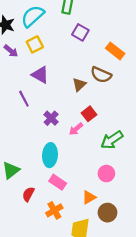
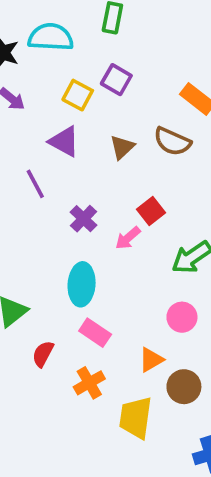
cyan semicircle: (33, 16) -> (51, 37), turned 45
purple square: (80, 32) -> (116, 80), moved
yellow square: (35, 44) -> (78, 95), moved, turned -35
brown triangle: (79, 85) -> (122, 147), moved

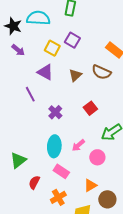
pink arrow: (128, 238) -> (78, 145), moved
pink circle: (182, 317) -> (97, 157), moved

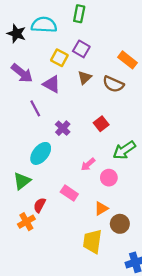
purple arrow: (18, 50) -> (22, 73), moved, size x1.5
brown triangle: (75, 75) -> (85, 78), moved
cyan ellipse: (54, 146) -> (41, 153), moved, turned 35
orange cross: (58, 197) -> (26, 222), moved

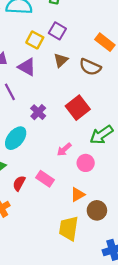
red square: (101, 124) -> (78, 108), size x1.5
red semicircle: (40, 205) -> (19, 183), moved

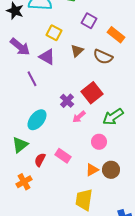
purple square: (57, 31) -> (89, 21), moved
purple cross: (38, 112) -> (67, 101), moved
pink arrow: (64, 149) -> (79, 117), moved
brown circle: (97, 210) -> (111, 170), moved

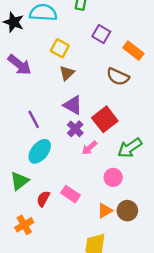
brown triangle: (77, 51) -> (67, 73), moved
purple triangle: (47, 57) -> (73, 105), moved
purple line: (32, 79) -> (34, 119), moved

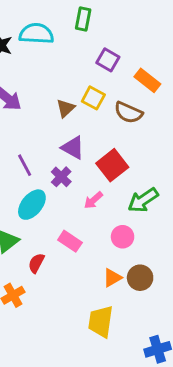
yellow square: (60, 48) -> (93, 98), moved
purple cross: (75, 129) -> (61, 177), moved
pink rectangle: (70, 194) -> (70, 241), moved

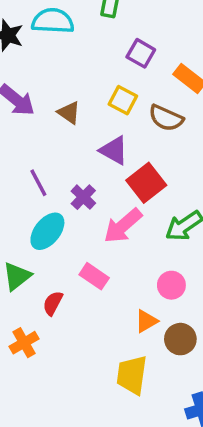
brown triangle: (66, 108) -> (69, 113), moved, turned -42
purple triangle: (73, 148) -> (114, 150), moved
pink arrow: (93, 200) -> (123, 226), size x1.6
pink circle: (123, 237) -> (171, 285), moved
brown circle: (140, 278) -> (180, 339), moved

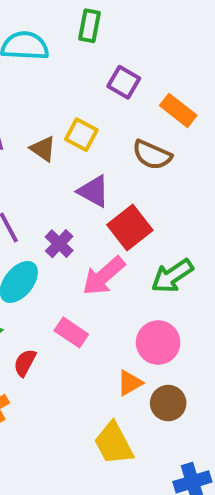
yellow square: (123, 100) -> (81, 135), moved
pink circle: (171, 285) -> (158, 343), size x1.4
yellow trapezoid: (132, 375) -> (114, 443), turned -36

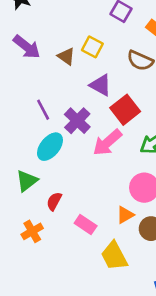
purple cross: (59, 244) -> (77, 121), size x1.4
pink rectangle: (71, 332) -> (86, 224), moved

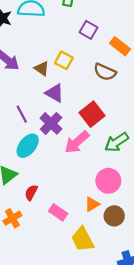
purple triangle: (101, 85) -> (55, 93), moved

